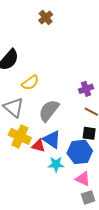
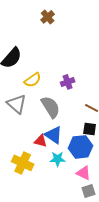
purple cross: (86, 89) -> (68, 82), moved
gray semicircle: (49, 111) -> (51, 107), turned 110
yellow cross: (20, 136) -> (23, 163), moved

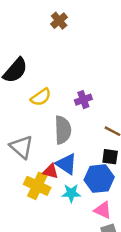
gray triangle: (17, 104) -> (21, 147), moved
gray semicircle: (51, 107) -> (63, 130), turned 30
yellow cross: (23, 163) -> (37, 186), moved

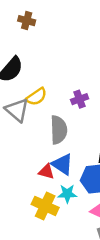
brown cross: (59, 21) -> (27, 21), moved, turned -35
gray triangle: (21, 147) -> (17, 110), moved
yellow cross: (37, 186) -> (45, 206), moved

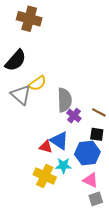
brown cross: (27, 21) -> (29, 19), size x1.6
purple cross: (80, 99) -> (74, 116), moved, turned -32
gray semicircle: (59, 130) -> (65, 100), moved

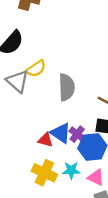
purple cross: (74, 116) -> (77, 134), moved
cyan star: (64, 166) -> (71, 170), moved

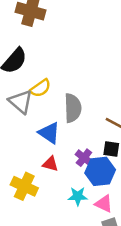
blue triangle: (61, 133) -> (49, 133), moved
yellow cross: (44, 173) -> (24, 186), moved

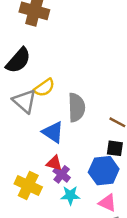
purple cross: (84, 158) -> (62, 174), moved
cyan star: (78, 196) -> (70, 195), moved

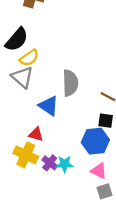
yellow semicircle: (44, 88) -> (29, 58), moved
red triangle: (54, 163) -> (36, 134), moved
purple cross: (62, 174) -> (50, 163), moved

